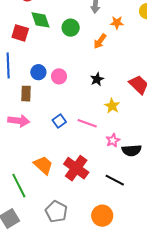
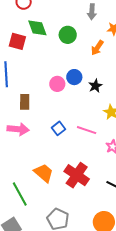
blue circle: (38, 72) -> (74, 77), moved

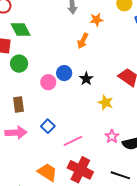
green circle: (68, 35) -> (19, 64), moved
blue square: (59, 128) -> (48, 126), moved
pink line: (87, 130) -> (73, 141), moved, turned -36

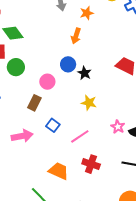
blue circle: (64, 73) -> (68, 64), moved
yellow star: (106, 103) -> (89, 103), moved
brown rectangle: (19, 105) -> (34, 103), moved, turned 42
red cross: (80, 170) -> (91, 164), size x0.7

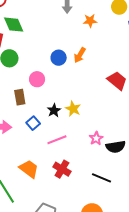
orange arrow: (76, 36) -> (80, 55), moved
blue circle: (68, 64) -> (59, 58), moved
black star: (85, 73) -> (54, 110), moved
brown rectangle: (34, 103) -> (20, 97), turned -49

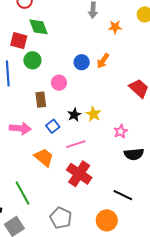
pink star: (96, 138) -> (121, 131), moved
orange trapezoid: (29, 169) -> (44, 157), moved
red cross: (62, 169) -> (79, 174), size x1.4
black line: (101, 178) -> (123, 195), moved

